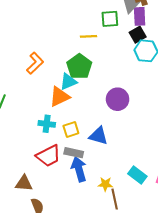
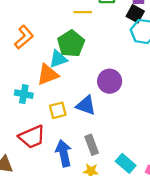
black square: (138, 35) -> (135, 14), turned -35
cyan cross: (47, 124) -> (24, 94), moved
blue triangle: (98, 136) -> (86, 105), moved
gray rectangle: (74, 153) -> (92, 145), moved, turned 54

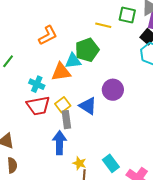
yellow square: (58, 110) -> (63, 105), turned -35
red trapezoid: (32, 137) -> (38, 106), moved
gray rectangle: (92, 145) -> (66, 120), moved

